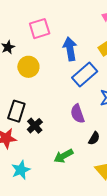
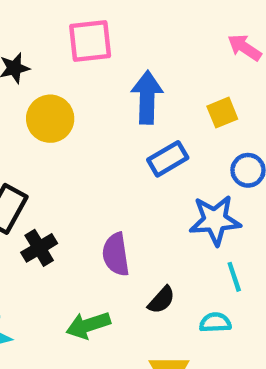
blue rectangle: (85, 75) -> (168, 159), size x0.7
purple semicircle: (78, 114) -> (116, 254), moved

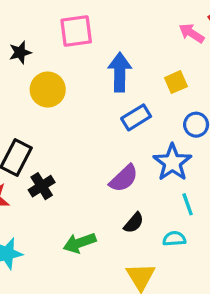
blue star: (215, 220) -> (172, 162), turned -30
purple semicircle: (116, 254) -> (124, 178), moved, turned -124

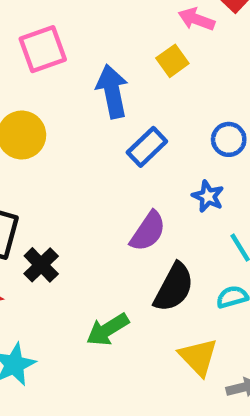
yellow square: (176, 82) -> (172, 61), moved
blue star: (172, 162) -> (208, 196), size x0.6
black semicircle: (134, 223) -> (174, 287), size x1.6

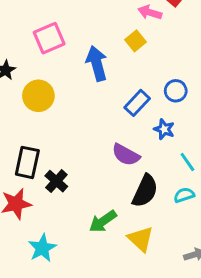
blue rectangle: (147, 147) -> (137, 103), moved
purple semicircle: (148, 231) -> (126, 155), turned 88
yellow triangle: (198, 357) -> (141, 239), moved

